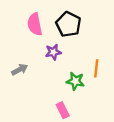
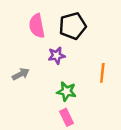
black pentagon: (68, 24) -> (73, 26), turned 30
green star: (75, 81) -> (66, 91), moved

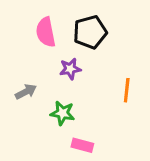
green star: (66, 91) -> (62, 113), moved
pink rectangle: (66, 117) -> (82, 145), turned -49

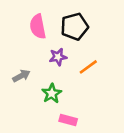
orange line: (127, 90) -> (88, 67), moved, turned 48
green star: (62, 113) -> (52, 93), turned 30

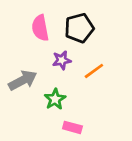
gray arrow: (21, 76) -> (23, 80), size x1.5

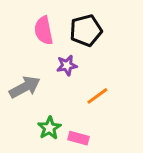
orange line: (94, 71) -> (97, 96), moved
green star: (55, 99) -> (49, 128), moved

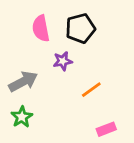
green star: (49, 128) -> (22, 117), moved
pink rectangle: (79, 138) -> (106, 129), moved, turned -36

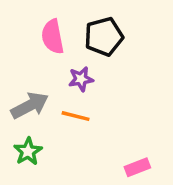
orange line: (91, 90) -> (76, 116), moved, turned 50

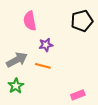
black pentagon: (104, 37) -> (82, 21), moved

